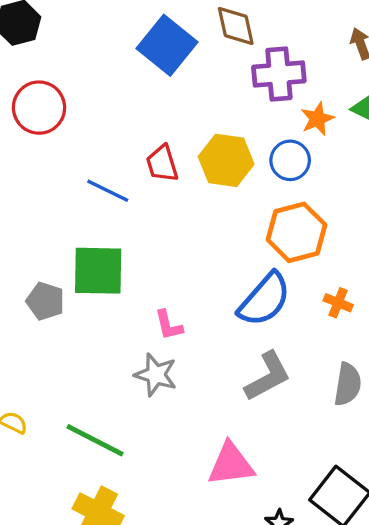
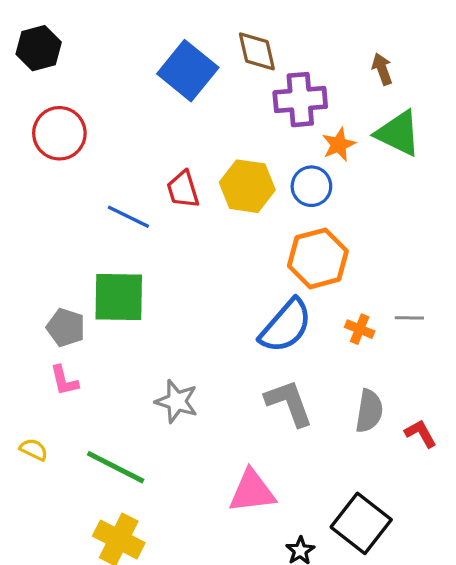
pink L-shape: (169, 325) -> (64, 380), moved
gray L-shape: (268, 376) -> (289, 403), turned -82

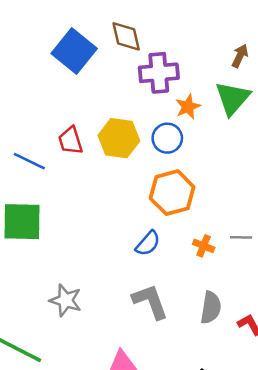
brown arrow: (382, 69) -> (240, 56), moved, turned 45
green triangle: (398, 133) -> (233, 98), turned 45
blue semicircle: (286, 326) -> (148, 243), size x0.6

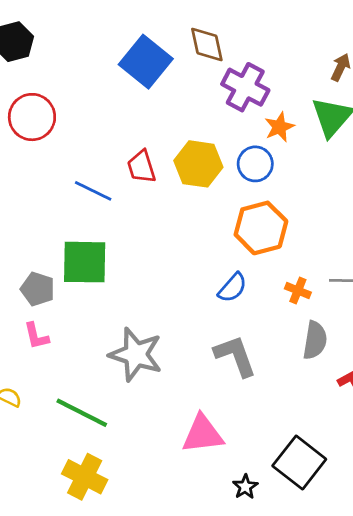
purple cross: (159, 73) -> (245, 87), turned 33
gray star: (66, 300) -> (136, 354), size x1.4
gray semicircle: (211, 308) -> (315, 340), moved

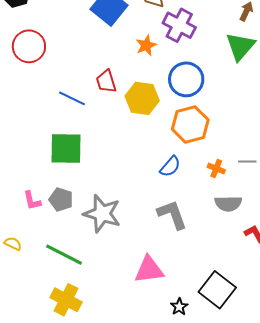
orange star: (279, 127) -> (146, 45), moved
yellow hexagon: (198, 164) -> (142, 98), moved
blue circle: (255, 164) -> (186, 79), size x1.4
gray pentagon: (38, 289) -> (61, 200), moved
gray semicircle: (315, 340) -> (228, 204), turned 80

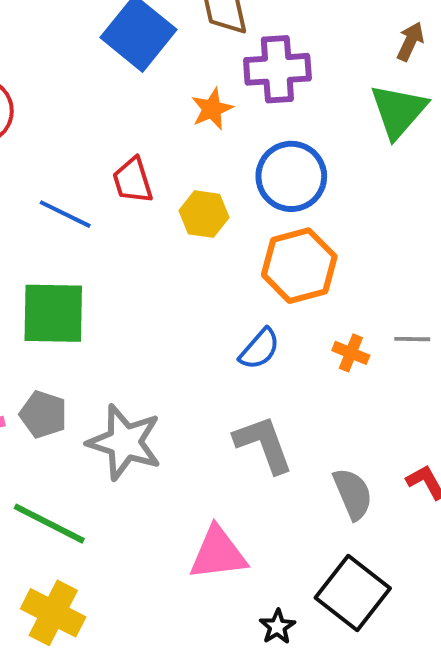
purple cross: (179, 25) -> (277, 69), turned -32
yellow hexagon: (142, 98) -> (204, 214), size x0.7
gray semicircle: (228, 204) -> (353, 494), moved, turned -112

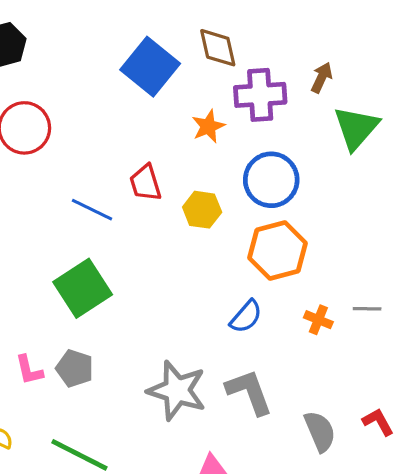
brown arrow: (410, 41) -> (322, 78), moved
green square: (53, 313) -> (83, 288), turned -34
gray star: (125, 442) -> (177, 390), moved

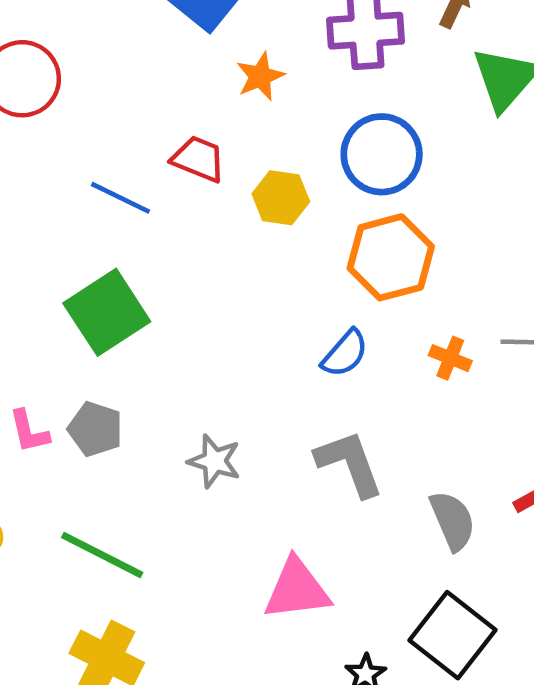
orange star: (208, 126) -> (260, 76), moved
red trapezoid: (145, 183) -> (198, 159), turned 129
gray star: (177, 390) -> (214, 461), moved, size x0.6

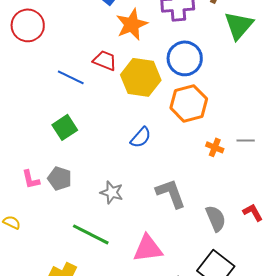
orange star: (260, 76) -> (132, 24), size x1.5
yellow hexagon: (281, 198) -> (141, 77), size x1.6
green square: (107, 312) -> (65, 127), size x0.7
blue semicircle: (345, 353) -> (141, 137), moved
green line: (102, 555) -> (91, 234), moved

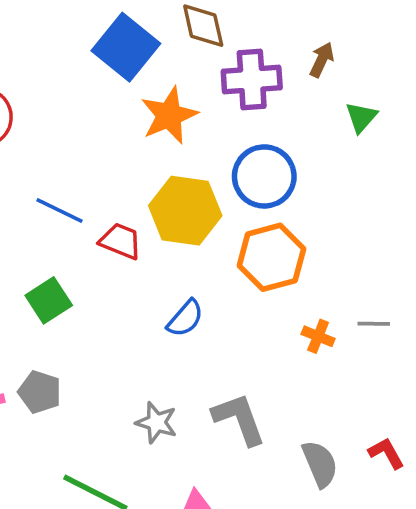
green triangle: (239, 25) -> (361, 117), size x0.6
red trapezoid: (105, 60) -> (121, 241), moved
gray star: (112, 192) -> (156, 423), moved

